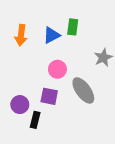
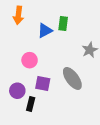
orange arrow: (21, 35) -> (18, 15), moved
pink circle: (57, 69) -> (30, 60), moved

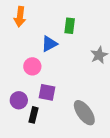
blue triangle: (45, 31) -> (49, 44), moved
gray ellipse: (72, 78) -> (84, 113), moved

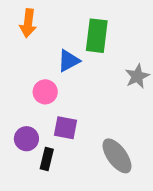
green rectangle: (70, 26) -> (97, 36), size x1.5

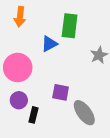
pink circle: (45, 92) -> (18, 68), moved, size x1.6
purple square: (65, 128) -> (61, 92), moved

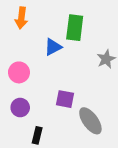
pink circle: (18, 68) -> (19, 72), size x0.7
black rectangle: (33, 115) -> (37, 135), moved

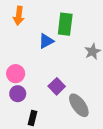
pink circle: (19, 72) -> (16, 74), moved
purple square: (65, 99) -> (57, 86), turned 35

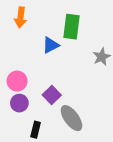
purple square: (57, 86) -> (52, 95), moved
gray ellipse: (79, 105) -> (71, 118), moved

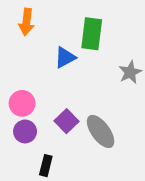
gray ellipse: (71, 118) -> (101, 131), moved

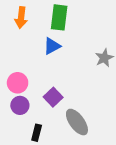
green rectangle: (92, 34) -> (59, 17), moved
gray ellipse: (101, 131) -> (77, 122), moved

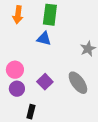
blue triangle: (52, 46) -> (44, 39), turned 42
gray ellipse: (77, 122) -> (78, 83), moved

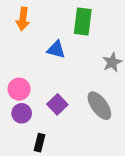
green rectangle: (50, 15) -> (83, 21), moved

